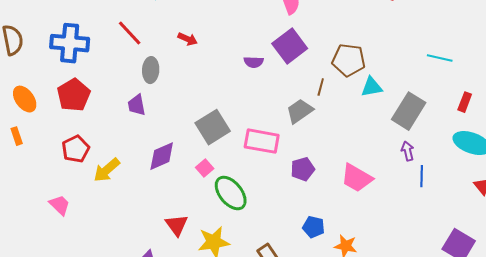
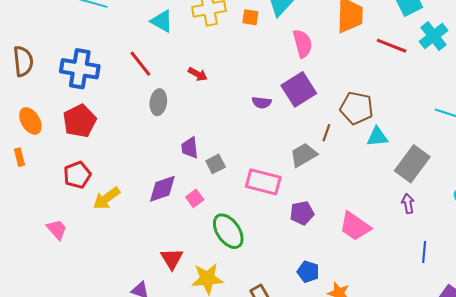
purple trapezoid: (137, 105) -> (190, 148), moved
gray square: (213, 127) -> (216, 164), size x0.6
pink square: (205, 168) -> (195, 198), moved
blue line: (422, 176) -> (424, 252), moved

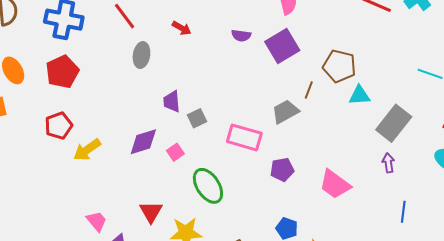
purple semicircle: (262, 102) -> (241, 36), moved
pink trapezoid: (57, 229) -> (97, 221), moved

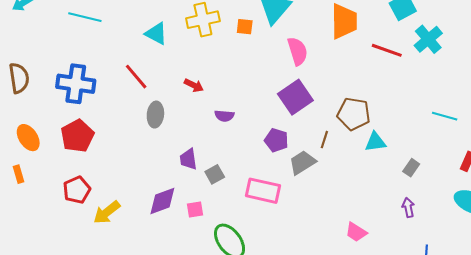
purple semicircle: (241, 36) -> (224, 116), moved
gray rectangle: (394, 123) -> (411, 168), size x0.5
pink square: (175, 152) -> (195, 210), turned 30
purple pentagon: (282, 170) -> (276, 140), moved, turned 30
pink trapezoid: (335, 184) -> (356, 232), size x0.7

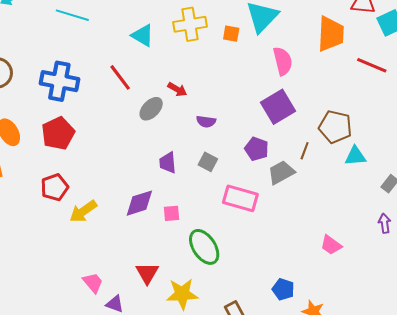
gray ellipse: (155, 115) -> (151, 109), moved, turned 35
gray square: (215, 174) -> (208, 162), moved, turned -36

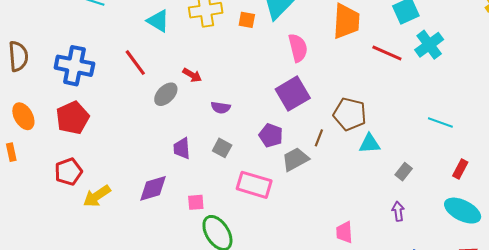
pink square: (171, 213) -> (196, 202), moved
pink trapezoid: (331, 245) -> (344, 232), turned 50

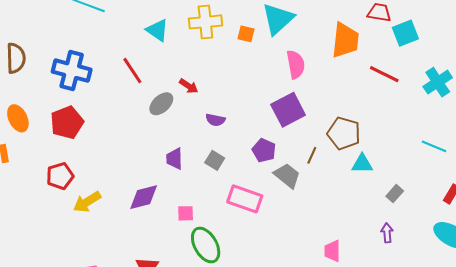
cyan cross: (429, 45) -> (438, 82), moved
gray trapezoid: (295, 159) -> (287, 176), turned 64

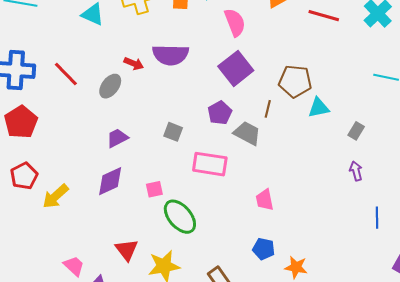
red line: (132, 71) -> (66, 74), moved
purple semicircle: (215, 120) -> (171, 55), moved, size x1.8
purple pentagon: (264, 150) -> (220, 113), turned 30
purple trapezoid: (174, 159) -> (117, 138), moved, turned 75
pink trapezoid: (332, 251) -> (265, 200), moved

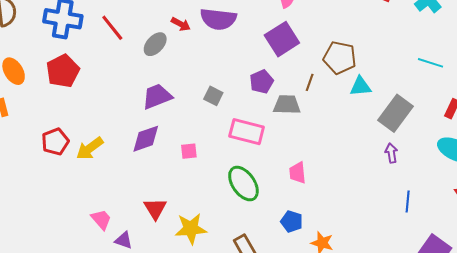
gray rectangle: (356, 131) -> (395, 113), size x2.0
gray trapezoid: (247, 133) -> (287, 105), turned -32
purple trapezoid: (117, 138) -> (157, 96), size x1.4
red pentagon: (24, 176) -> (55, 142), moved
green ellipse: (180, 217) -> (243, 184), moved

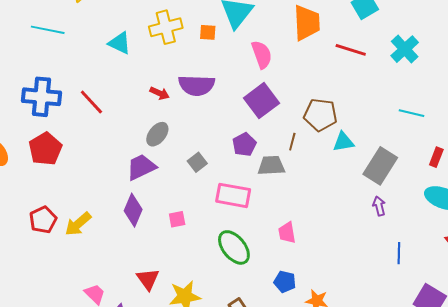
gray ellipse: (155, 44) -> (157, 134), moved
gray square: (213, 96) -> (197, 162), turned 30
purple diamond: (146, 139) -> (133, 210), turned -44

